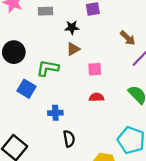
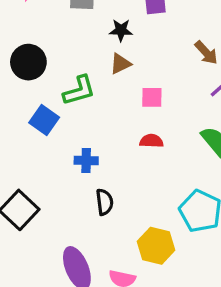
green L-shape: (48, 68) -> (79, 91), turned 150

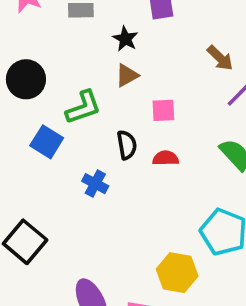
black star: (121, 30) -> (125, 39), turned 30
blue cross: (86, 160) -> (95, 184), turned 30
black semicircle: (105, 202) -> (127, 145), moved

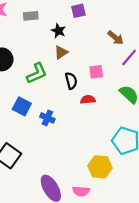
pink square: (163, 110) -> (96, 72), moved
blue square: (47, 142) -> (22, 106), moved
black semicircle: (127, 145) -> (71, 81), moved

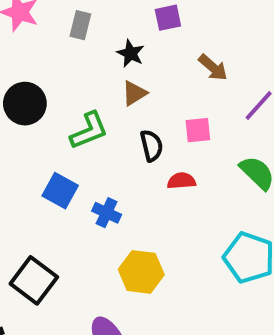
gray rectangle: (31, 16) -> (80, 25), turned -72
brown arrow: (116, 38) -> (213, 67), moved
yellow hexagon: (100, 167) -> (141, 272), moved

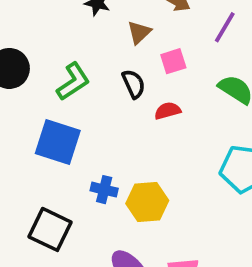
brown triangle: (134, 93) -> (139, 32), moved
blue square: (60, 191) -> (58, 142), size x1.4
blue cross: (107, 213) -> (104, 190), moved

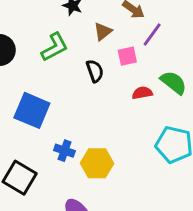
purple line: (225, 27) -> (152, 35), moved
green L-shape: (73, 82) -> (55, 47), moved
red semicircle: (168, 111) -> (142, 93), moved

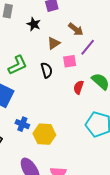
green L-shape: (55, 47) -> (18, 65), moved
red semicircle: (142, 93) -> (78, 87), turned -64

